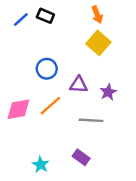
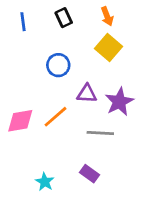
black rectangle: (45, 16) -> (64, 18), moved, turned 42
blue line: (21, 20) -> (23, 22), turned -56
blue circle: (47, 69) -> (58, 65), moved
purple star: (108, 92) -> (119, 102), size x1.5

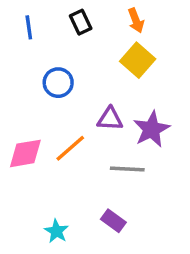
blue circle: (58, 65) -> (58, 83), moved

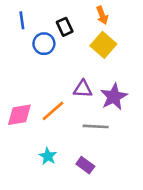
black rectangle: (81, 22) -> (65, 27), moved
blue circle: (58, 83) -> (44, 44), moved
cyan star: (56, 231) -> (48, 156), moved

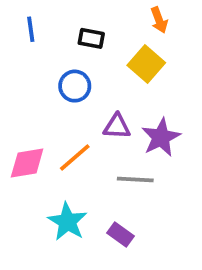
orange arrow: (102, 15) -> (159, 20), moved
black rectangle: (65, 27) -> (91, 38), turned -54
blue circle: (44, 44) -> (75, 86), moved
cyan star: (48, 156) -> (67, 222), size x1.5

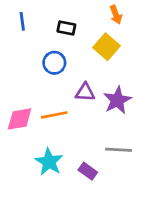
orange line: (75, 158) -> (54, 115), turned 30
gray line: (135, 180) -> (119, 150), moved

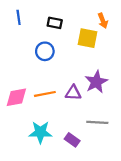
orange arrow: (116, 15) -> (103, 21), moved
yellow square: (107, 47) -> (87, 38), turned -30
purple triangle: (85, 92) -> (73, 93), moved
cyan star: (49, 162) -> (40, 132), turned -30

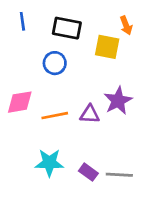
black rectangle: (55, 23) -> (67, 28), size x1.5
pink diamond: (16, 97) -> (20, 102), moved
gray line: (97, 122) -> (119, 175), moved

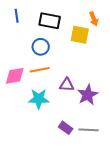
purple star: (118, 101) -> (88, 95), moved
orange line: (55, 116) -> (40, 70), moved
cyan star: (49, 163) -> (39, 99), moved

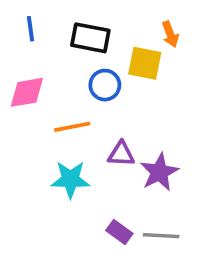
blue circle: (41, 47) -> (105, 85), moved
pink diamond: (15, 76) -> (27, 92), moved

